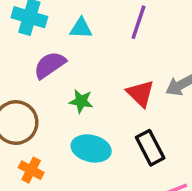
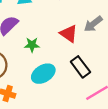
cyan ellipse: (91, 148) -> (43, 74), turned -35

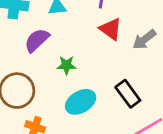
red triangle: (69, 34) -> (111, 29), moved

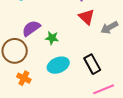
purple semicircle: (37, 40) -> (31, 28), moved

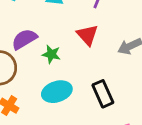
red triangle: (87, 17) -> (87, 35), moved

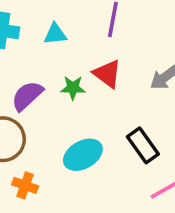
green star: (51, 54) -> (73, 88), moved

